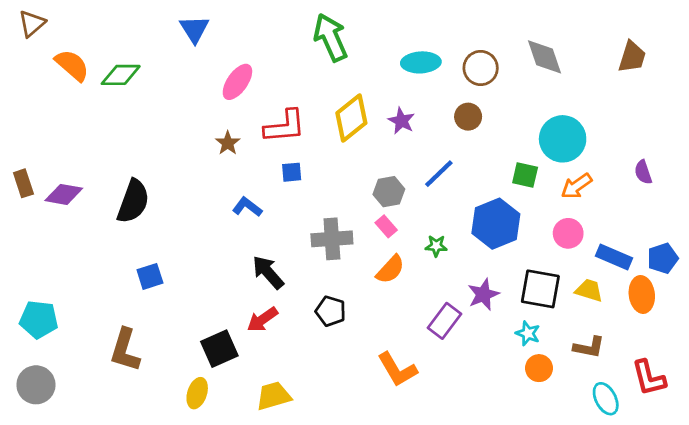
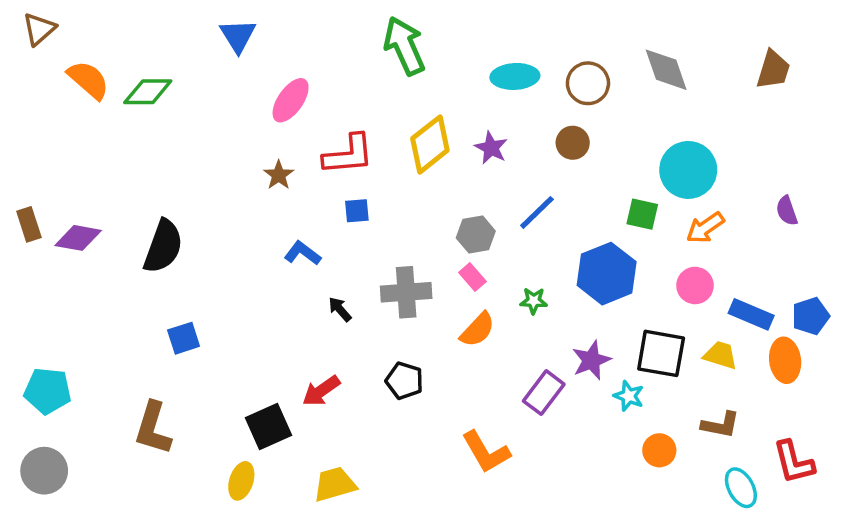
black arrow: (268, 272) -> (340, 309), moved, size x0.6
cyan star: (528, 333) -> (629, 396), moved

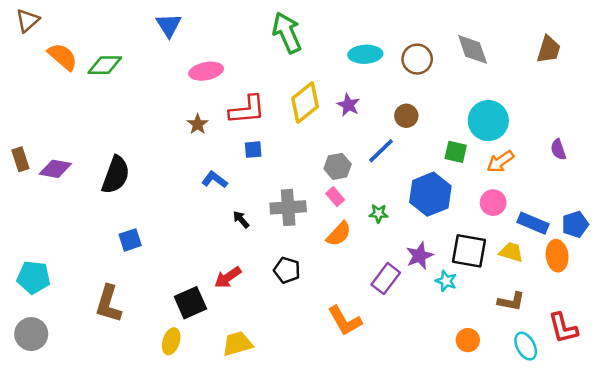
pink ellipse: (291, 100) -> (206, 71), turned 44
brown circle: (573, 143) -> (406, 116), moved
orange circle: (659, 450) -> (468, 340), moved

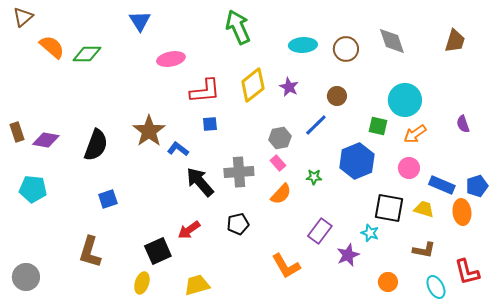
brown star: (198, 124) -> (149, 131), moved, size x1.8
black arrow: (241, 219) -> (200, 182), size x2.0
purple star: (420, 256) -> (348, 255), moved
black pentagon: (287, 270) -> (238, 224), turned -30
cyan pentagon: (34, 277) -> (33, 189), moved

